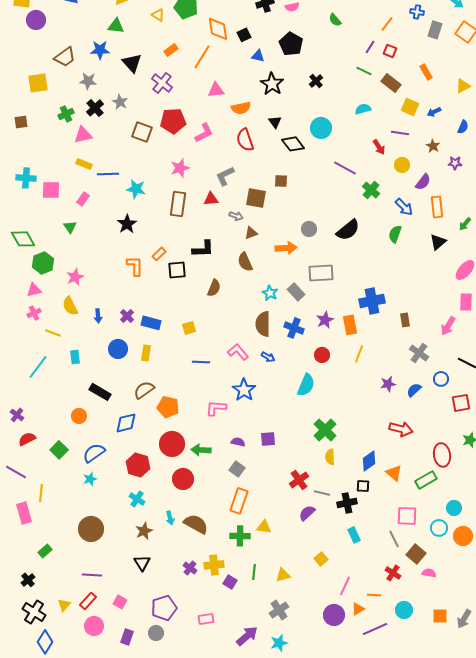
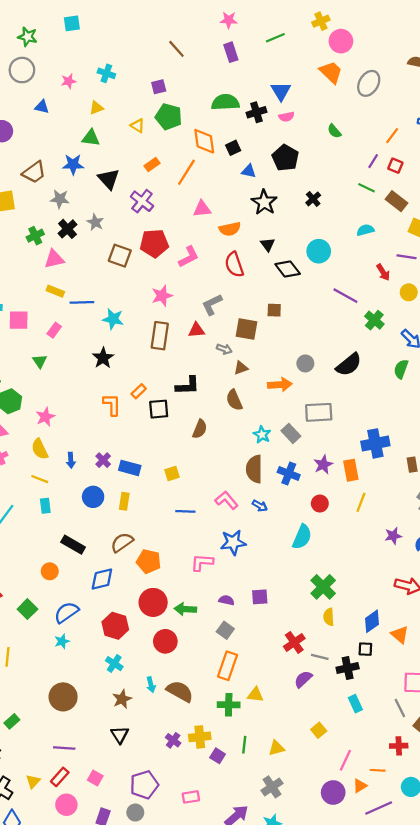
yellow line: (53, 333) -> (40, 479), moved
blue star: (244, 390) -> (233, 542), turned 30
red cross: (393, 573) -> (399, 746), turned -35

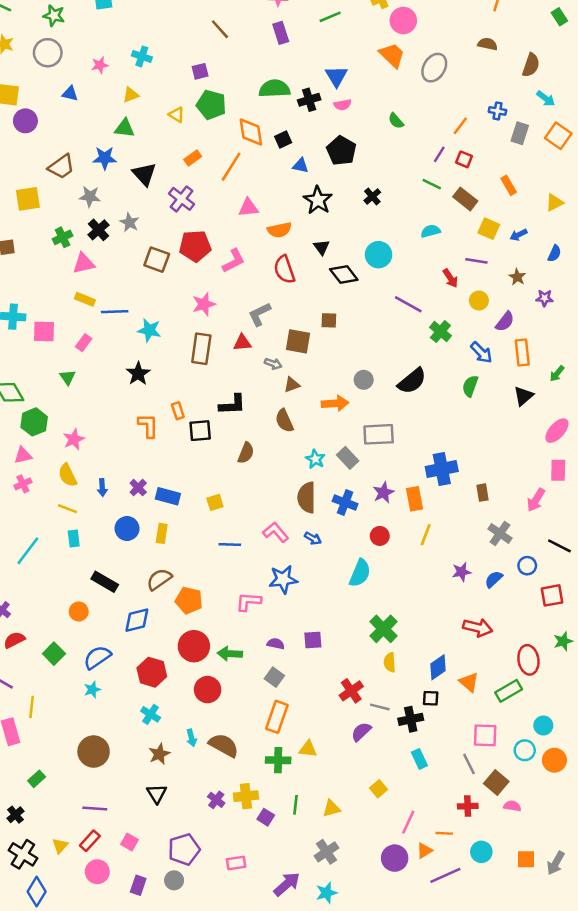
orange rectangle: (139, 391) -> (178, 411), turned -64

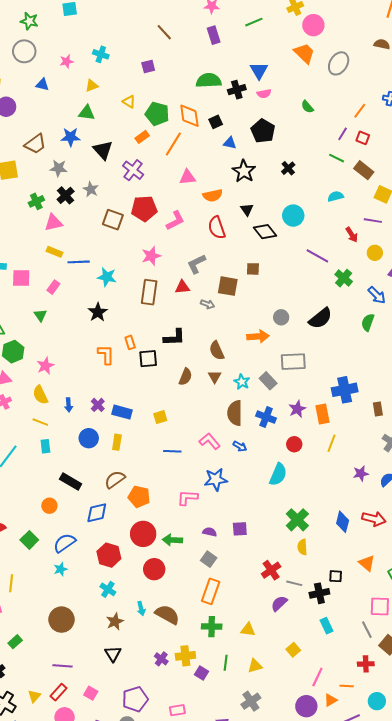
green pentagon: (211, 105) -> (157, 114), moved
brown triangle: (292, 385) -> (215, 377), moved, turned -40
blue diamond: (438, 667) -> (343, 522), moved, turned -40
yellow triangle: (308, 749) -> (248, 630), moved

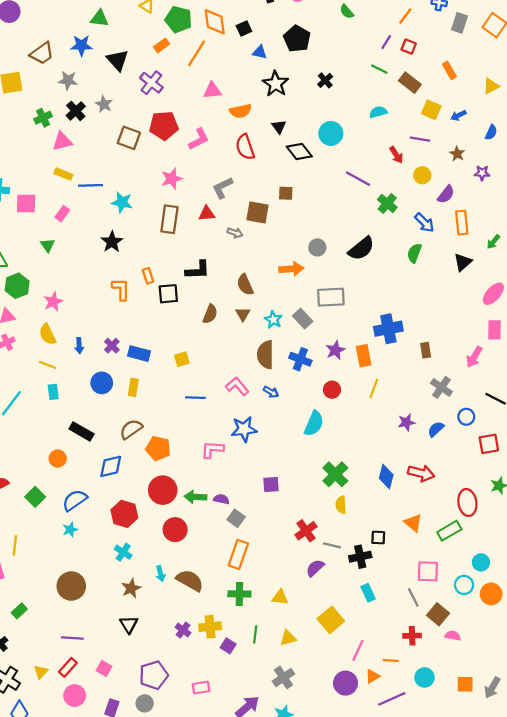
purple semicircle: (210, 532) -> (221, 499), moved
yellow square: (293, 650) -> (331, 620), size x1.6

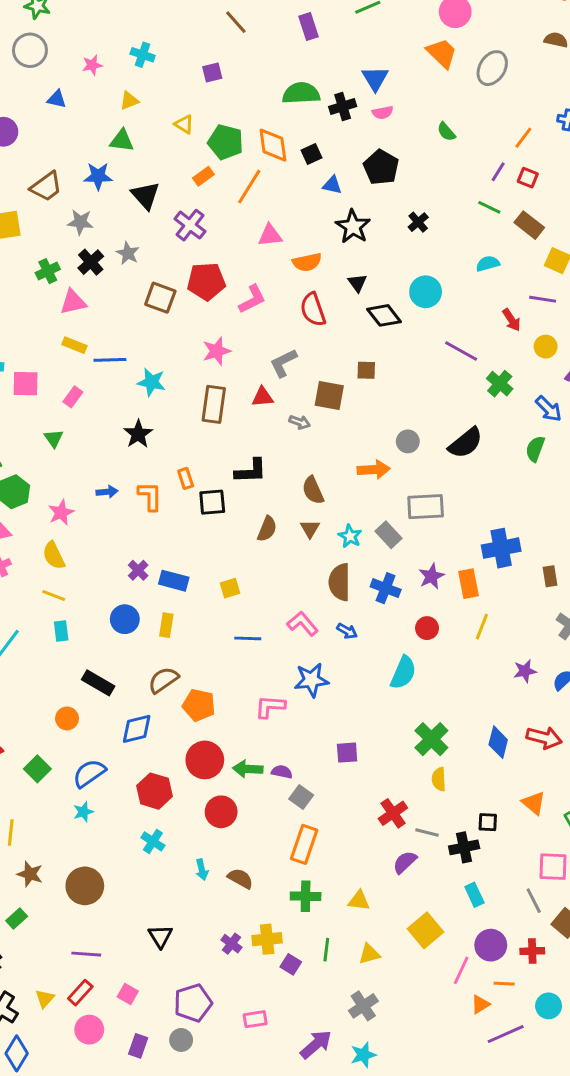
blue arrow: (79, 346) -> (107, 492), moved, turned -91
brown semicircle: (190, 580) -> (240, 878), size x0.7
brown star: (131, 588) -> (30, 874), moved, turned -30
purple circle: (346, 683) -> (491, 945), moved

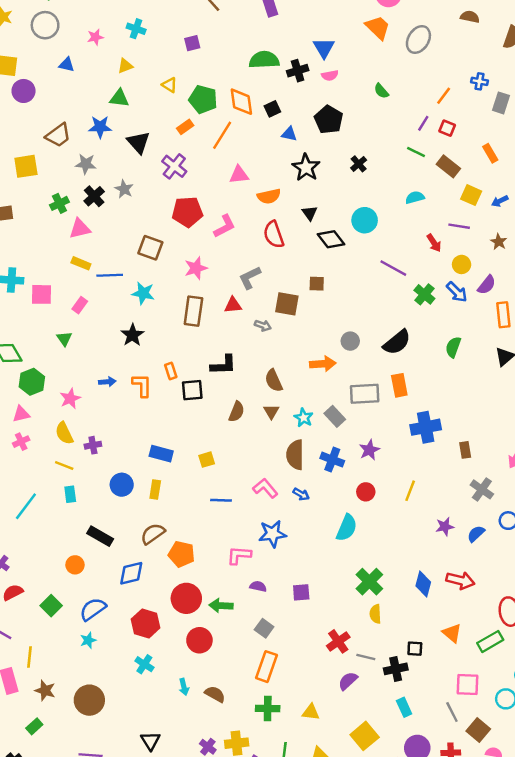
brown square: (160, 298) -> (150, 248), moved
blue arrow: (549, 409) -> (457, 292), moved
purple cross: (138, 570) -> (93, 445), moved, turned 35
orange rectangle: (469, 584) -> (399, 385), moved
purple semicircle: (282, 772) -> (258, 586), moved

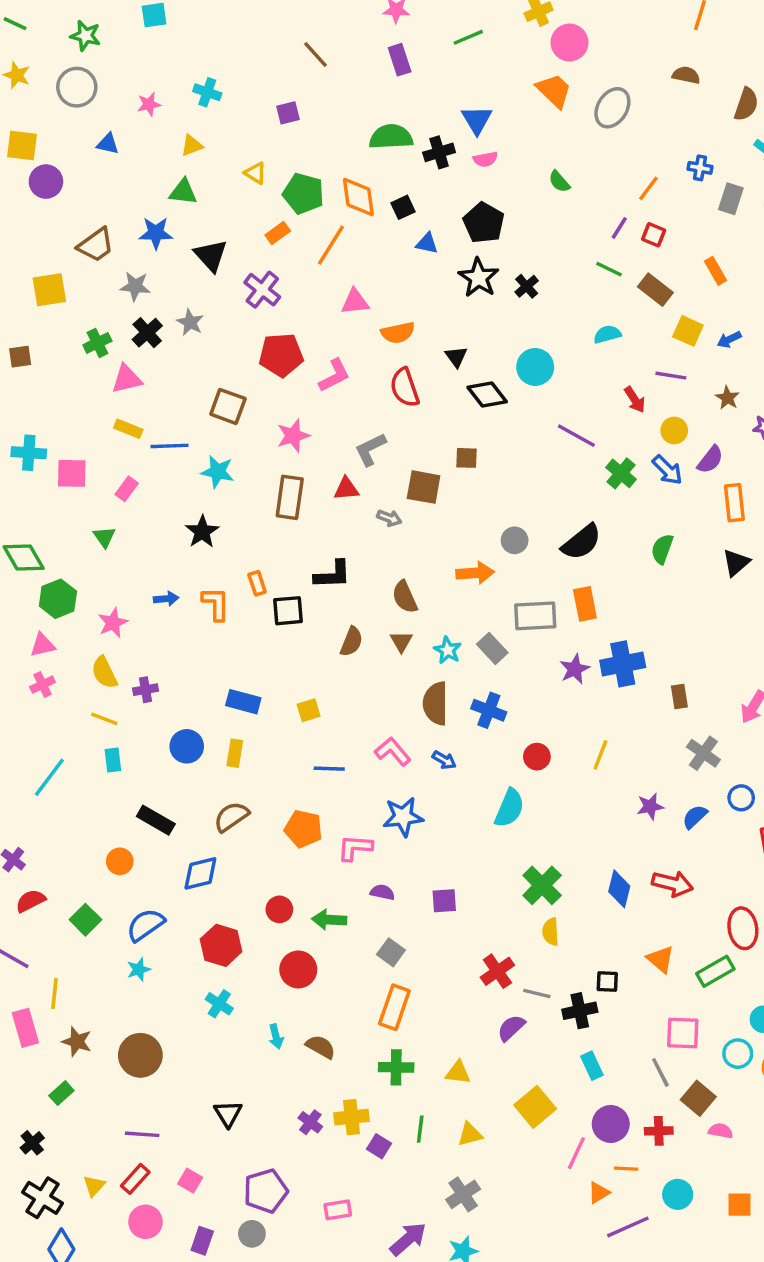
black star: (306, 168) -> (479, 278), moved
purple star: (369, 450) -> (575, 669), moved
orange pentagon: (181, 554) -> (303, 829), moved
red circle: (186, 598) -> (279, 909), size x0.6

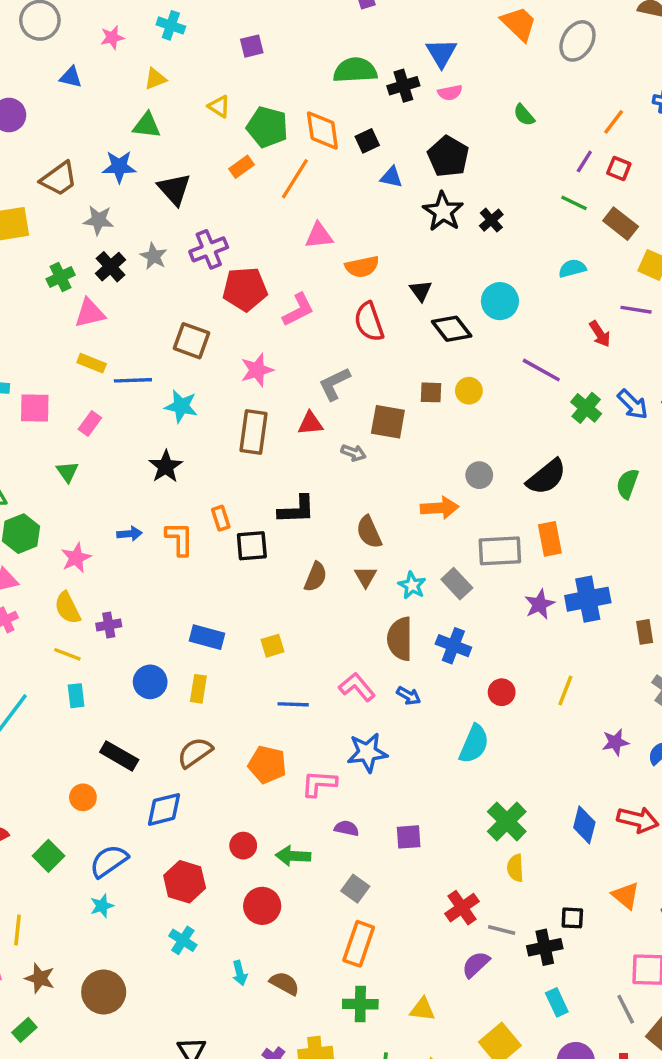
purple cross: (262, 290) -> (209, 249), moved, turned 30
yellow circle: (674, 430) -> (469, 391), moved

